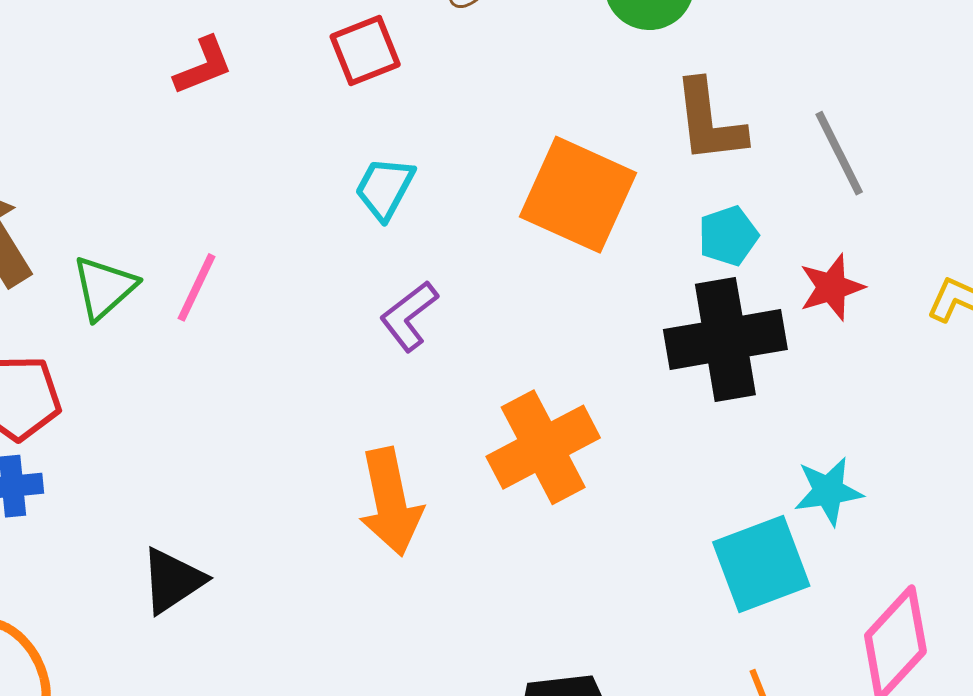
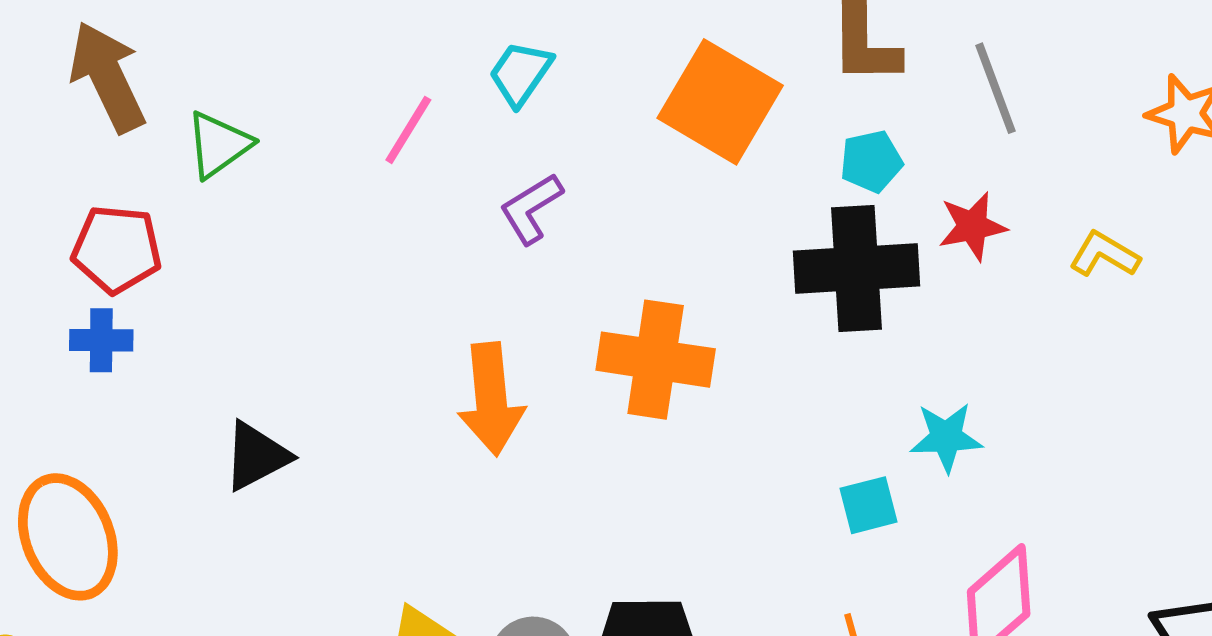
pink line: (196, 287) -> (408, 130), moved
orange cross: (543, 447) -> (656, 360), turned 30
cyan square: (761, 564) -> (868, 505), size x0.6

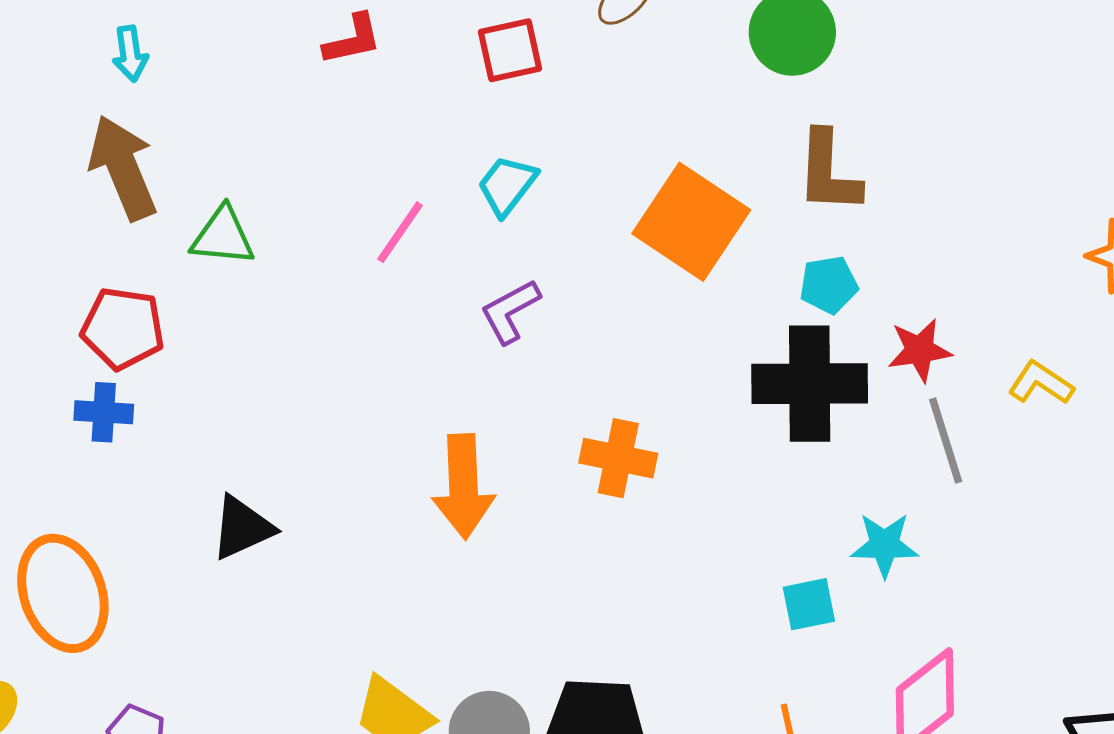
gray line: (995, 88) -> (946, 441), moved
green triangle: (219, 145) -> (223, 236), turned 38
orange cross: (656, 360) -> (618, 458), size x0.7

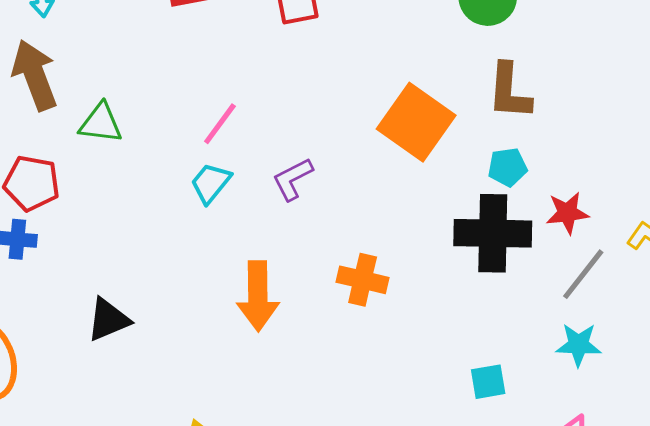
cyan trapezoid: (507, 185) -> (211, 183), moved
gray line: (946, 441) -> (583, 274), turned 54
cyan star: (885, 545) -> (578, 345), moved

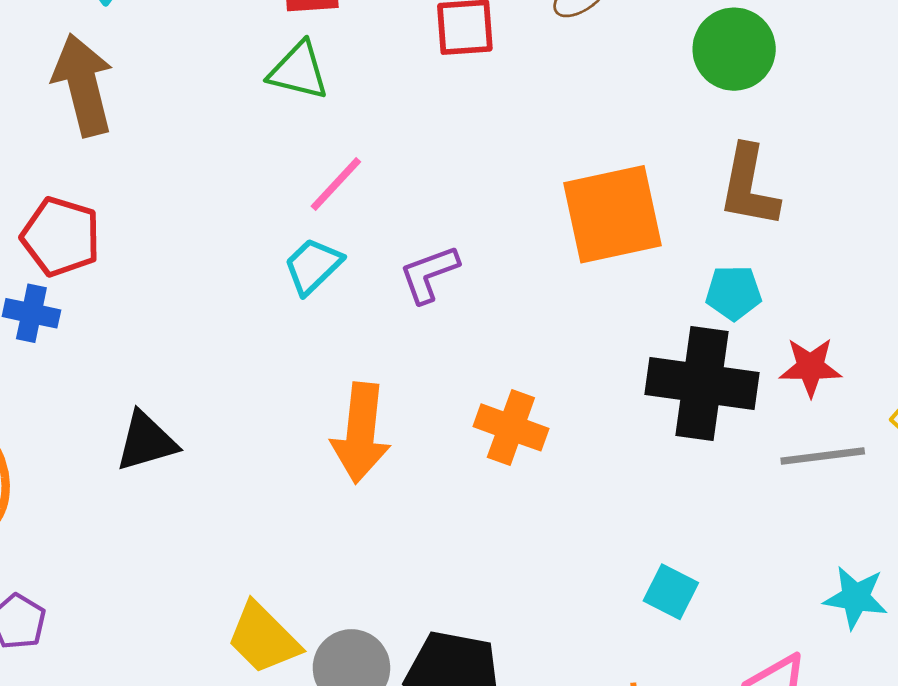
orange square: (416, 122) -> (613, 214), turned 36
green triangle: (101, 123) -> (299, 71), moved
gray line: (583, 274) -> (823, 456), turned 38
cyan star: (578, 345) -> (856, 597), moved
cyan square: (488, 382) -> (671, 592), turned 30

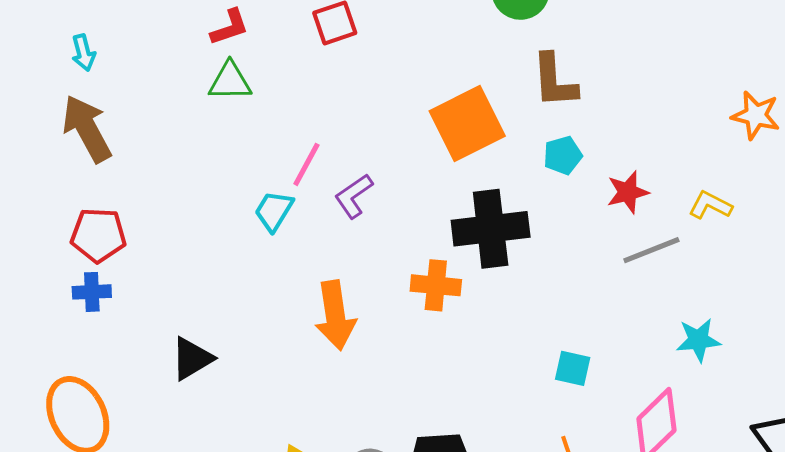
pink line: (336, 184) -> (306, 164), moved
black cross: (702, 383) -> (491, 229), moved

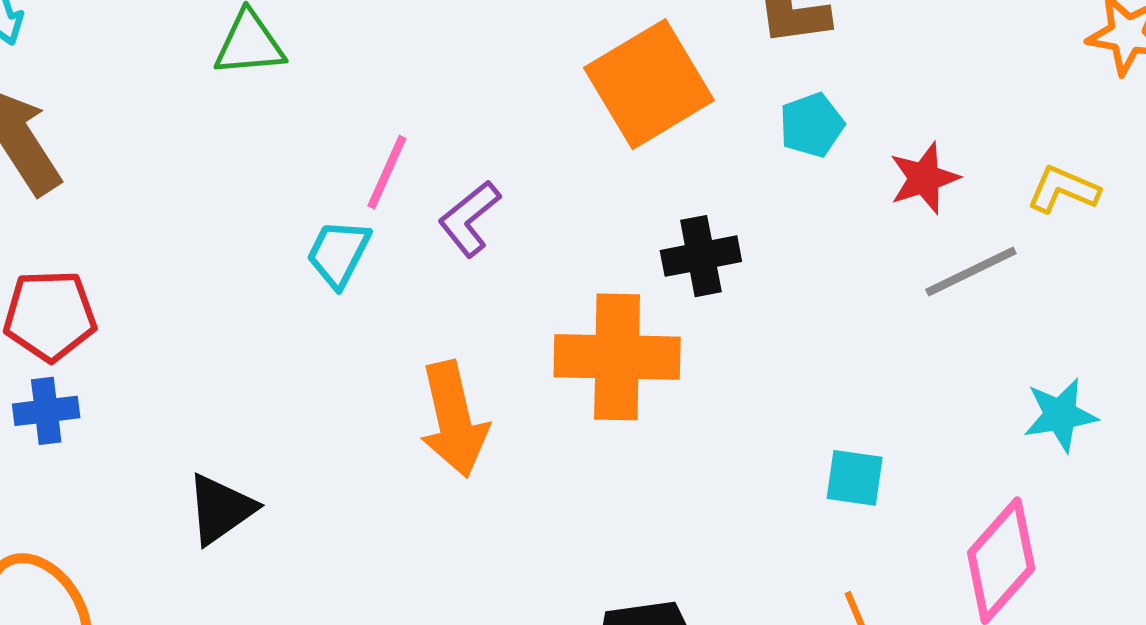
black cross: (491, 229) -> (701, 256), size x0.6
orange cross: (436, 285) -> (617, 357), size x1.5

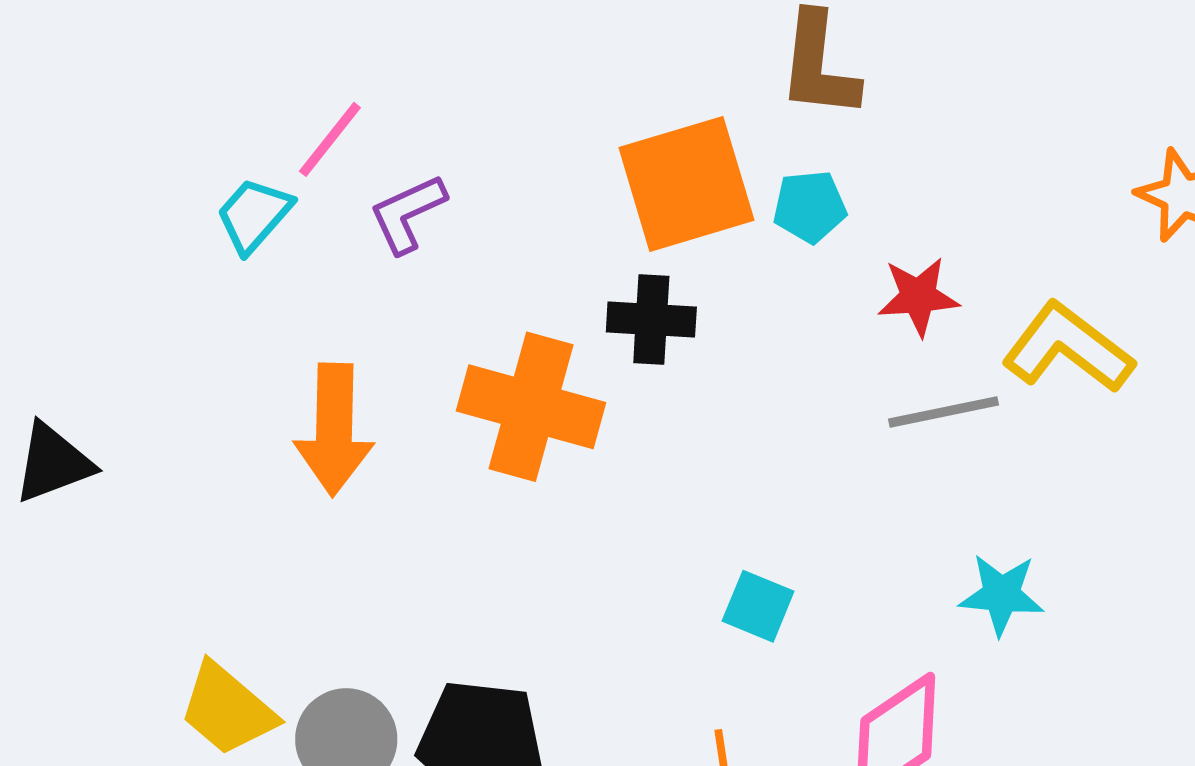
orange square: (649, 84) -> (686, 184), moved
yellow L-shape: (1063, 189) -> (1068, 348), size x1.6

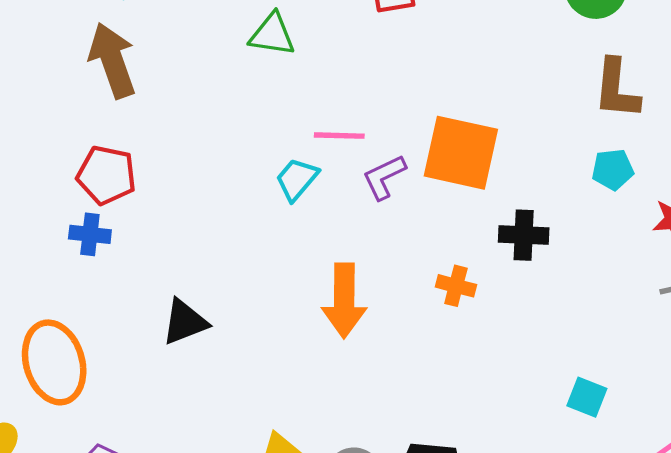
pink line: (330, 139) -> (339, 136), turned 54
orange square: (686, 184) -> (461, 153), moved, turned 30
orange cross: (531, 407) -> (456, 286), size x0.5

